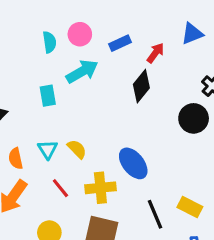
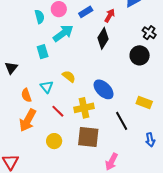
yellow semicircle: (77, 149) -> (69, 76), moved
yellow rectangle: (190, 207) -> (144, 103), moved

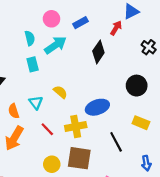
red arrow: (110, 16) -> (116, 28), moved
cyan semicircle: (40, 17) -> (30, 38), moved
black circle: (140, 55) -> (137, 86), moved
blue ellipse: (104, 89) -> (97, 107), turned -65
yellow circle: (54, 141) -> (52, 164), moved

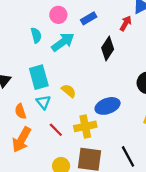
cyan rectangle: (33, 64) -> (39, 77), moved, size x1.5
black line: (116, 142) -> (128, 156), moved

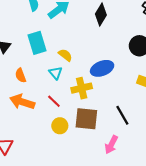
cyan triangle: (43, 102) -> (55, 73), moved
red line: (56, 130) -> (54, 101), moved
orange arrow: (22, 140) -> (22, 102), turned 80

